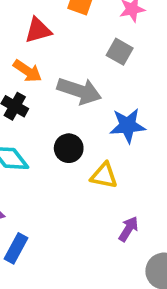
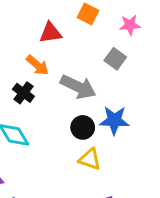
black circle: (69, 148) -> (83, 127), moved

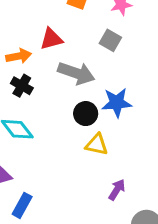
red triangle: (50, 33) -> (51, 39), moved
orange arrow: (37, 65) -> (19, 56), moved, turned -45

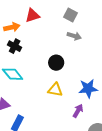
gray arrow: (76, 73) -> (74, 36), moved, size x0.6
blue star: (117, 103) -> (88, 88), moved
yellow triangle: (97, 145) -> (55, 90), moved

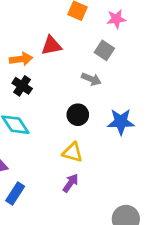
gray arrow: (74, 36) -> (91, 79), moved
blue star: (88, 88) -> (121, 122), moved
purple arrow: (78, 111) -> (71, 183), moved

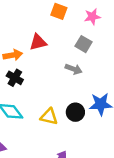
black circle: (78, 115) -> (75, 112), moved
yellow triangle: (73, 152) -> (49, 117), moved

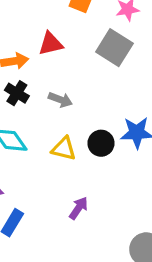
gray square: (84, 44) -> (114, 48), size x1.5
gray arrow: (74, 69) -> (60, 100), moved

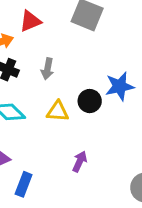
gray arrow: (60, 100) -> (47, 69), turned 90

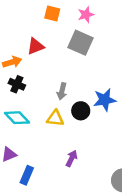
gray arrow: (47, 69) -> (62, 91), moved

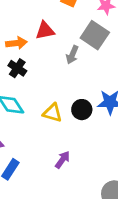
gray arrow: (62, 91) -> (72, 55), moved

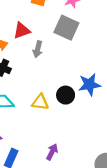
gray arrow: (72, 55) -> (38, 49), moved
purple arrow: (63, 160) -> (52, 152), moved

